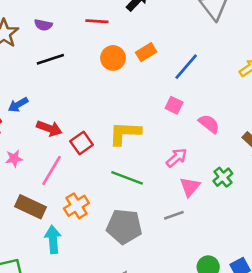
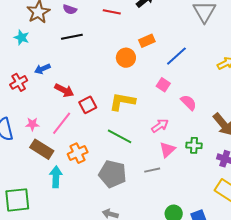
orange circle: (113, 58) -> (126, 58), moved
pink star: (14, 158) -> (32, 124), moved
green cross: (223, 177) -> (194, 145), turned 35

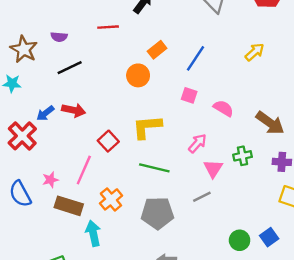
red cross: (19, 82) -> (22, 136), size x1.4
red arrow: (64, 90) -> (74, 110), moved

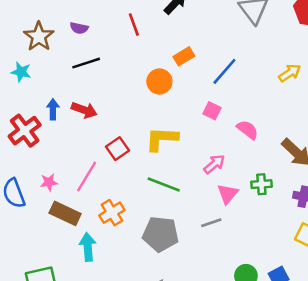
red line: (108, 27) -> (134, 25), turned 66
blue arrow: (45, 113) -> (53, 109), turned 120

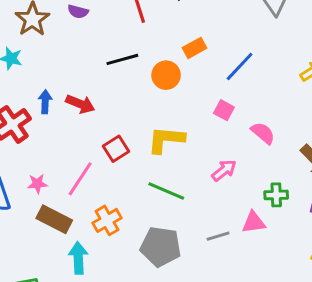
black line: (86, 63) -> (122, 59), moved
pink triangle: (228, 194) -> (254, 222), moved, turned 40

